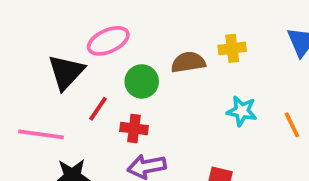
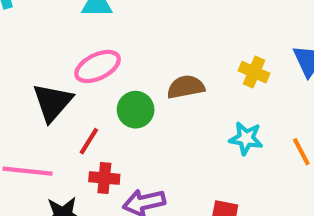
yellow cross: (232, 48) -> (254, 72), moved, turned 32
red cross: (134, 129) -> (104, 178), moved

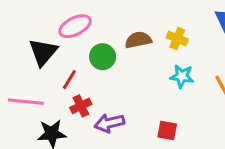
yellow cross: (254, 72) -> (177, 38), moved
red cross: (104, 178) -> (81, 106), turned -30

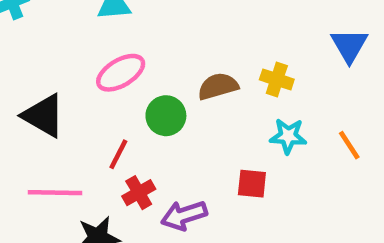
black triangle: (43, 52) -> (44, 116), moved, turned -36
red square: (167, 130) -> (252, 184), moved

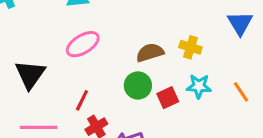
black triangle: (44, 116) -> (30, 75), turned 36
green circle: (166, 116) -> (138, 85), moved
red square: (252, 184) -> (168, 98), moved, turned -30

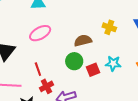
yellow cross: (190, 47) -> (109, 27), moved
red line: (82, 100) -> (38, 69), turned -48

